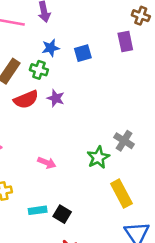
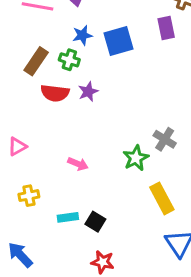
blue square: (83, 53) -> (118, 41), size x1.5
purple star: (56, 98) -> (88, 92), turned 30
red semicircle: (26, 99) -> (55, 93), turned 30

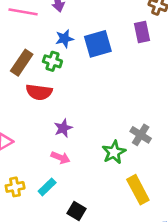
purple star: (88, 92) -> (63, 128), moved
cyan rectangle: (68, 217) -> (47, 187), moved, turned -36

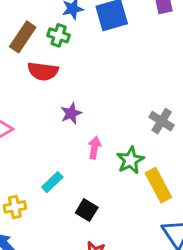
green star: (114, 152) -> (130, 160), moved
pink arrow: (60, 158) -> (94, 148), moved, turned -102
yellow cross: (15, 187) -> (15, 207), moved

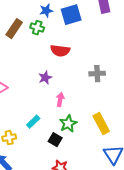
red semicircle: (43, 71) -> (60, 51), moved
gray cross: (162, 121) -> (97, 74), moved, turned -35
green star: (130, 160) -> (68, 124), moved

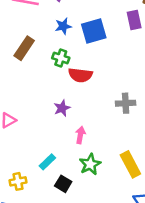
green cross: (37, 28) -> (61, 58), moved
black square: (55, 140) -> (63, 184), moved

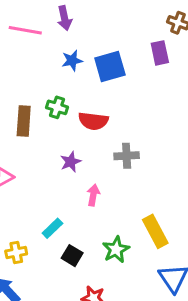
brown rectangle: (24, 48) -> (24, 121), moved, turned -30
green cross: (61, 58) -> (57, 107), moved
gray cross: (126, 103) -> (127, 156), moved
green star: (90, 164) -> (116, 249), moved

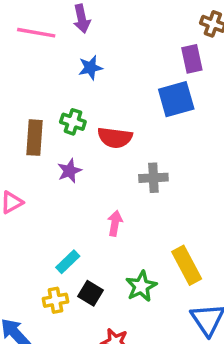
blue square: (110, 67) -> (176, 99), moved
purple star: (71, 162) -> (69, 171), moved
yellow cross: (16, 253) -> (55, 300), moved

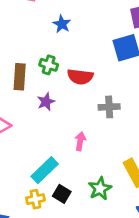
blue star: (90, 68) -> (62, 24), turned -30
cyan rectangle: (68, 262) -> (45, 170), size x1.5

